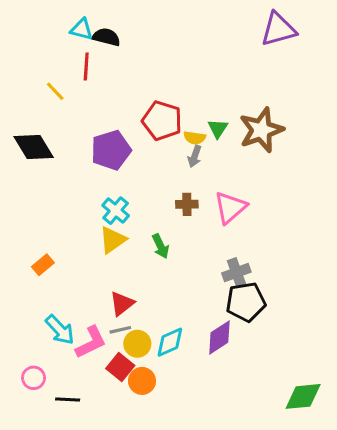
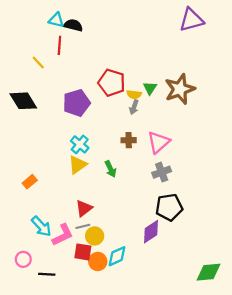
gray cross: (236, 272) -> (162, 172), moved
cyan diamond: (170, 342) -> (117, 256), moved
red square: (120, 367) -> (83, 252), turned -30

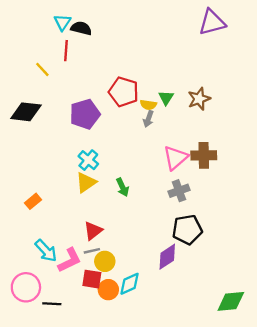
cyan triangle: (56, 20) -> (62, 22), turned 49
brown star: (180, 89) -> (199, 99), size x0.7
black diamond: (23, 101) -> (26, 112), turned -52
brown cross: (129, 140) -> (204, 155), moved, size x1.5
pink circle: (23, 259) -> (26, 287), size x1.6

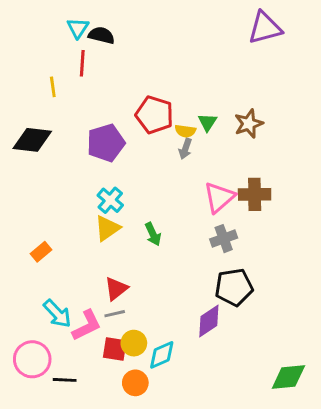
yellow line: (42, 69) -> (53, 87), turned 35
yellow circle: (105, 261) -> (134, 343), moved
orange circle: (108, 290) -> (135, 383), moved

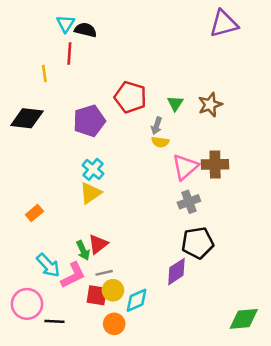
yellow semicircle: (185, 131) -> (160, 142), moved
green arrow: (153, 234) -> (83, 250), moved
gray line: (115, 314) -> (104, 273), moved

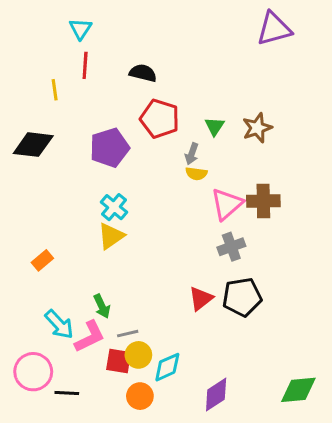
black semicircle: (86, 30) -> (143, 73), moved
red triangle: (98, 244) -> (201, 299), moved
purple diamond: (176, 272) -> (216, 395), moved

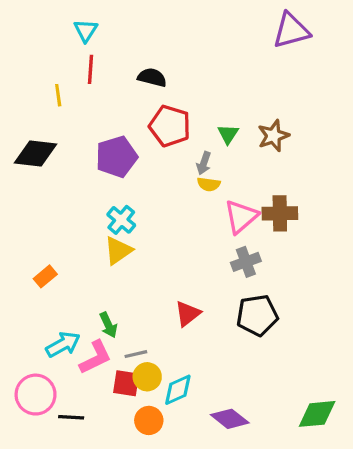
red triangle: (201, 299) -> (188, 314), moved
cyan arrow: (59, 324) -> (63, 344), turned -76
purple diamond: (216, 395) -> (230, 419), turned 72

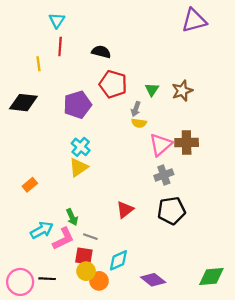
gray line: (136, 354) -> (90, 237), turned 32
yellow circle: (147, 377) -> (86, 271), moved
pink circle: (36, 395) -> (20, 282), moved

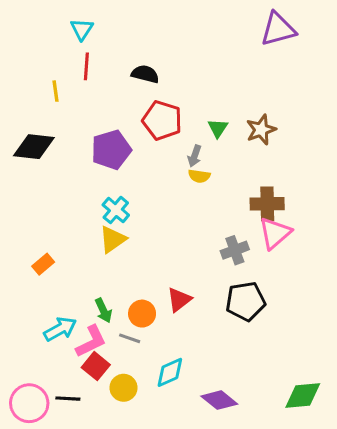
pink triangle: (161, 145) -> (275, 233), moved
red square: (84, 256) -> (96, 366), moved, turned 30
orange circle: (99, 281) -> (142, 314), moved

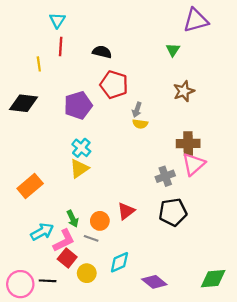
green triangle: (218, 128) -> (173, 50), moved
orange rectangle: (43, 264) -> (30, 186), size x1.6

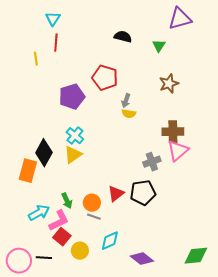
black semicircle: (102, 52) -> (123, 37), moved
black diamond: (24, 103) -> (44, 153), moved, turned -68
orange rectangle: (30, 186) -> (28, 171), turned -35
black pentagon: (173, 212) -> (143, 193), moved
gray line: (91, 238) -> (94, 217), moved

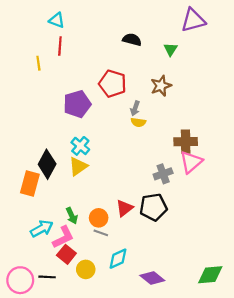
cyan triangle: (53, 19) -> (57, 20), turned -42
brown star: (169, 84) -> (161, 86), moved

